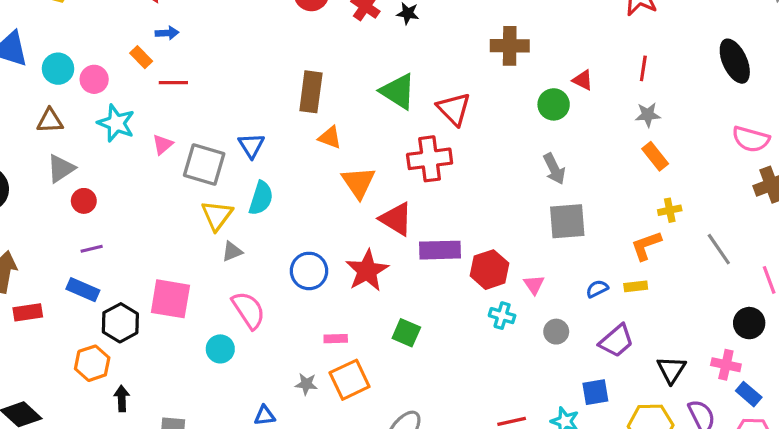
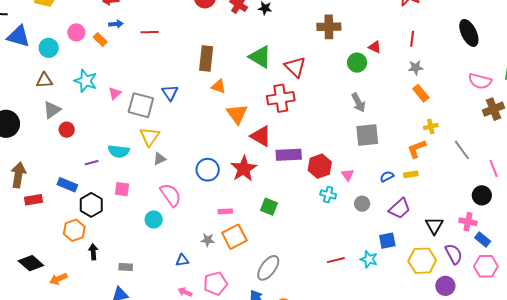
pink circle: (94, 79) -> (76, 32), moved
red line: (173, 83) -> (150, 32), moved
cyan semicircle: (261, 198) -> (119, 151), moved, turned 80
purple line: (92, 249) -> (92, 163), moved
pink square: (170, 299) -> (122, 189), size x0.6

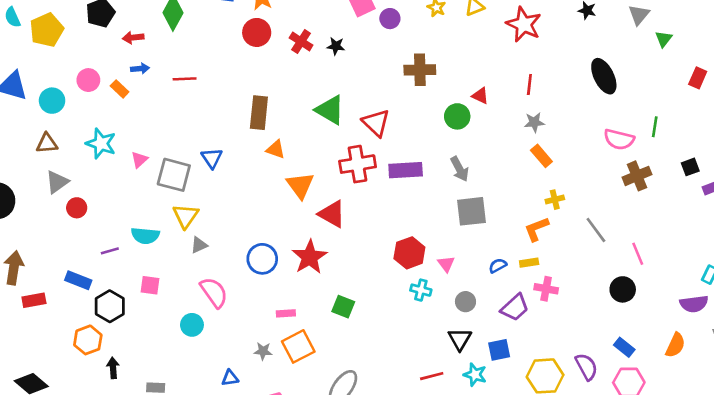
purple rectangle: (289, 155) -> (406, 170), moved
pink cross: (468, 222) -> (546, 289), moved
black triangle: (434, 226) -> (460, 339), moved

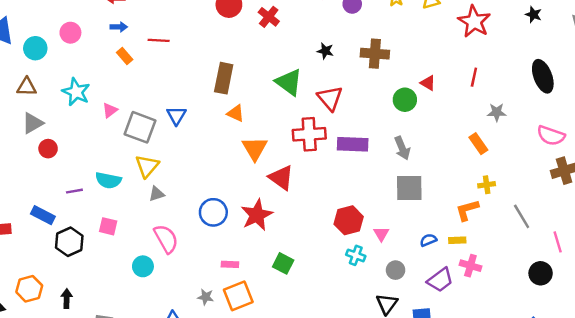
black star: (336, 46) -> (325, 51), moved
orange rectangle: (120, 89) -> (125, 56), moved
gray star: (534, 122) -> (497, 112), moved
orange hexagon: (88, 340) -> (29, 289), moved

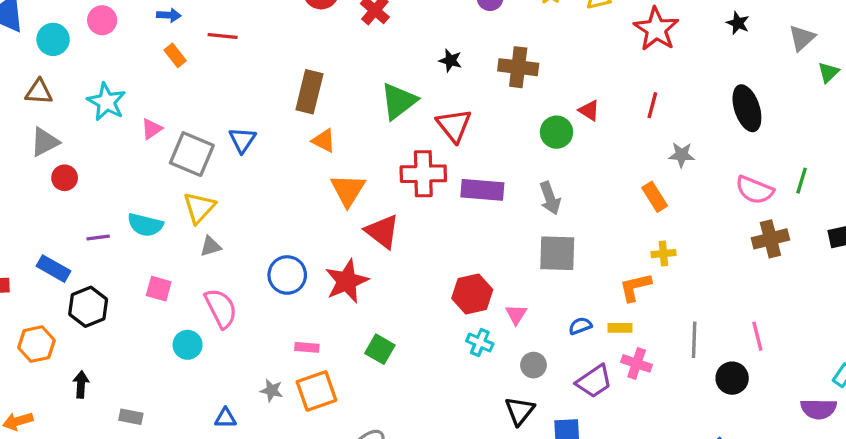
green triangle: (289, 82) -> (399, 101), turned 44
gray line: (522, 216) -> (694, 340), moved, turned 30
pink square: (108, 226) -> (159, 289), moved
orange hexagon: (29, 289) -> (36, 344), moved

